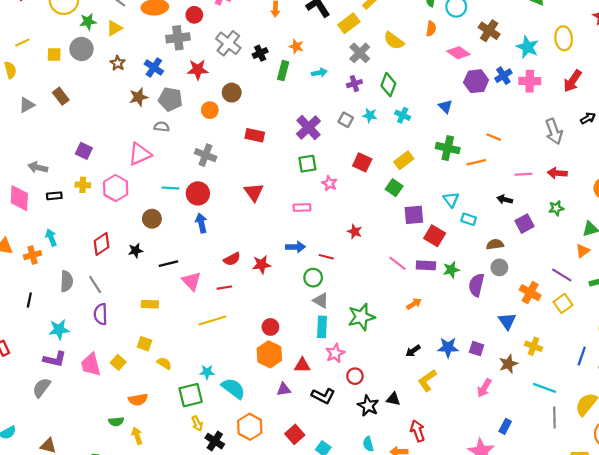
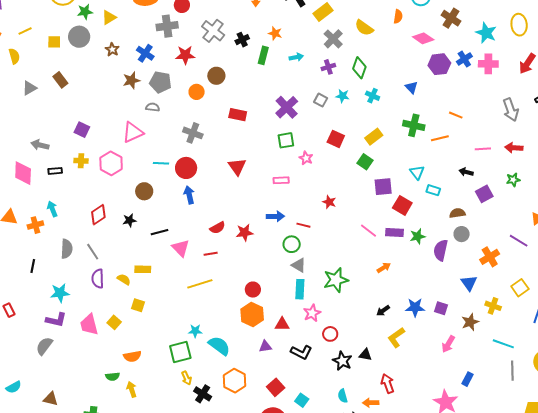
orange cross: (530, 293) -> (490, 257), turned 30
yellow square: (563, 303) -> (520, 288), moved
yellow semicircle: (164, 363) -> (124, 279), moved

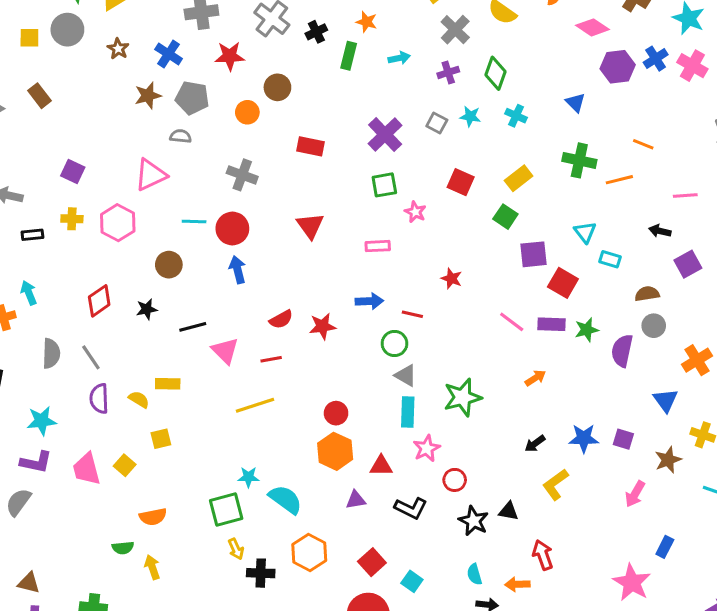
pink cross: (488, 64) -> (692, 66), turned 30
yellow square: (138, 305) -> (161, 439), turned -32
black cross: (203, 394) -> (261, 573), turned -30

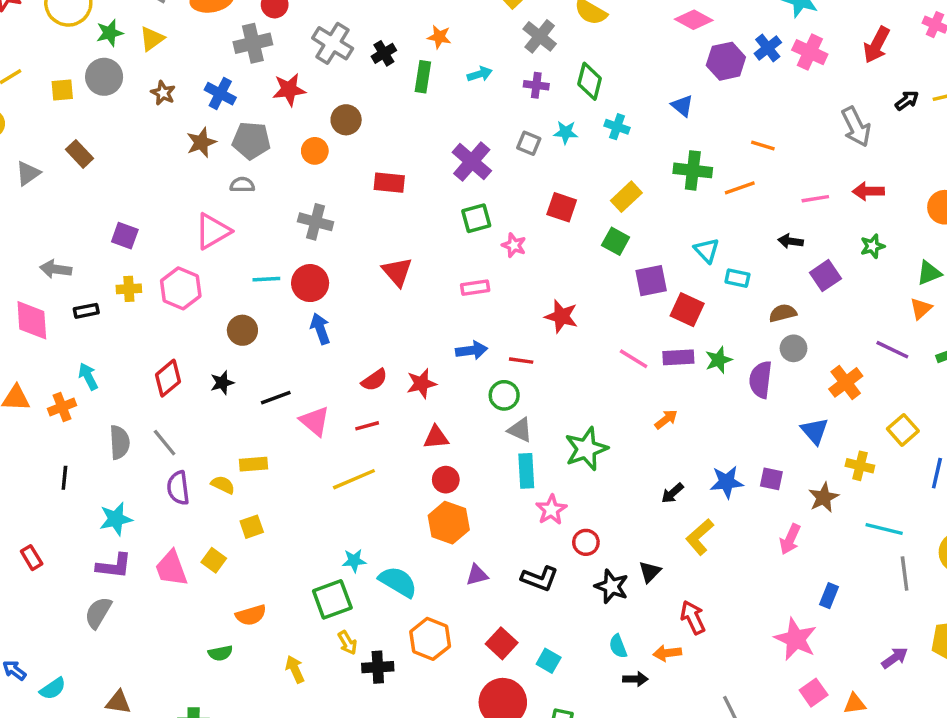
purple cross: (448, 72) -> (536, 85), turned 30
red star: (451, 278) -> (561, 316), size x1.4
red triangle: (381, 466) -> (436, 437), moved
black triangle: (509, 511) -> (650, 572), turned -50
yellow arrow: (152, 567) -> (295, 669), moved

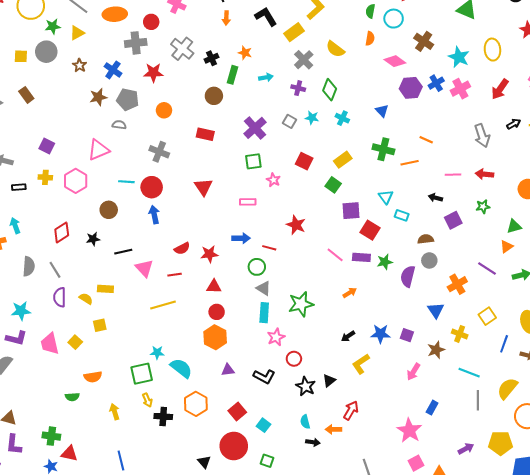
pink cross: (810, 52) -> (460, 89), turned 30
brown circle: (346, 120) -> (214, 96), moved
red arrow: (693, 617) -> (351, 410), turned 48

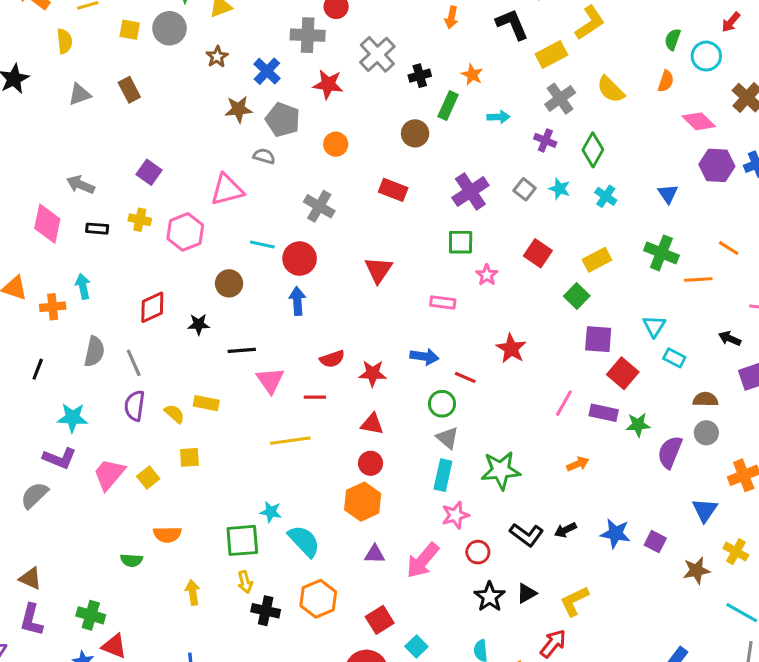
pink line: (335, 255) -> (564, 403), turned 72
pink trapezoid: (50, 344) -> (109, 474), turned 45
yellow L-shape: (361, 364) -> (574, 601), moved
pink arrow: (413, 372) -> (423, 560), moved, size x1.4
black L-shape: (264, 377) -> (527, 535), moved

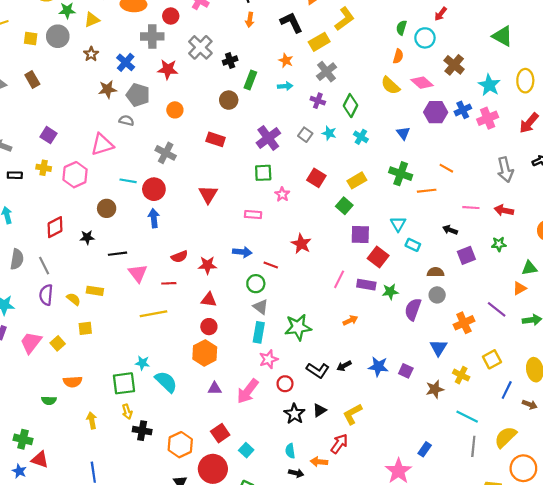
orange star: (472, 75) -> (286, 60), moved
yellow semicircle: (611, 89) -> (390, 85), moved
orange hexagon: (318, 599) -> (180, 445), moved

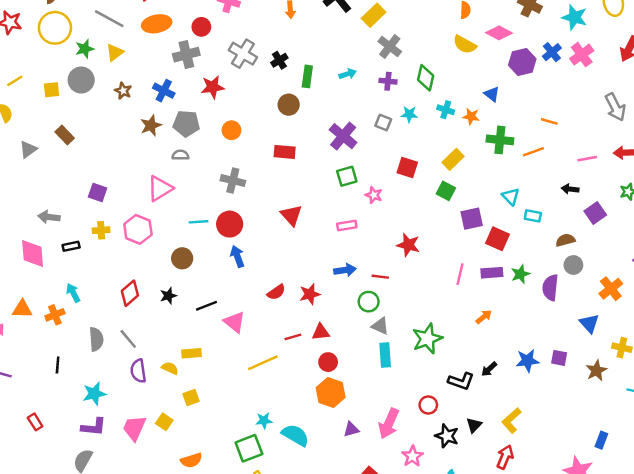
orange star: (286, 60) -> (471, 116), moved
red line: (169, 283) -> (293, 337), moved
pink star: (269, 359) -> (412, 456), moved

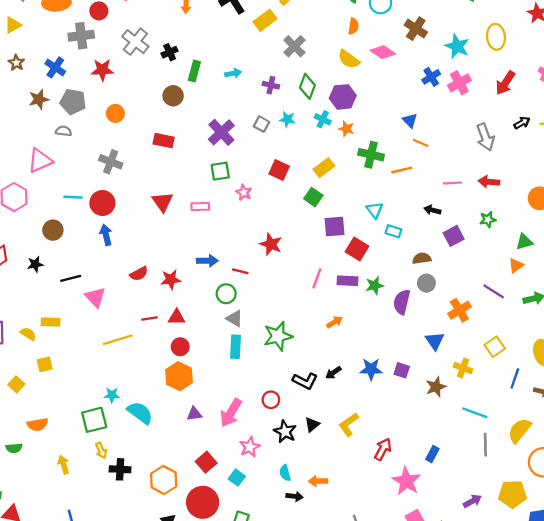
gray cross: (390, 46) -> (294, 46), moved
purple hexagon: (522, 62) -> (343, 97), moved
blue triangle: (492, 94) -> (410, 120), moved
pink rectangle: (347, 225) -> (200, 207), moved
red arrow: (505, 457) -> (383, 449), moved

